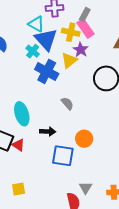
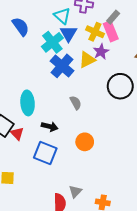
blue triangle: (46, 39) -> (69, 34), size x0.7
cyan cross: (33, 51) -> (52, 42), size x1.5
blue square: (63, 156) -> (45, 153), moved

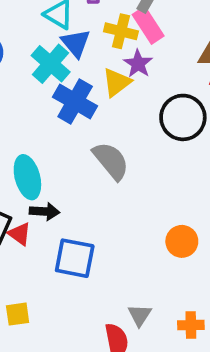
gray semicircle: (76, 103) -> (111, 161), size x1.6
black arrow: (50, 127) -> (45, 211), moved
orange circle: (85, 142) -> (182, 241), moved

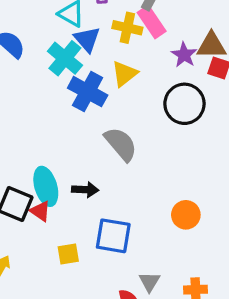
purple star: (138, 64) -> (184, 55), moved
cyan ellipse: (27, 177) -> (46, 186), moved
black arrow: (45, 211) -> (85, 190), moved
blue square: (75, 258) -> (113, 236), moved
yellow square: (18, 314) -> (68, 254), moved

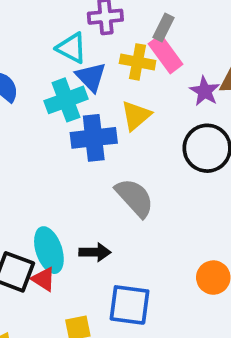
cyan cross: (65, 58) -> (66, 100), turned 32
blue cross: (88, 92) -> (94, 138), turned -33

